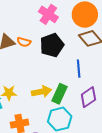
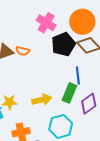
black pentagon: (52, 45) -> (63, 44), moved
green rectangle: (59, 94) -> (69, 93), moved

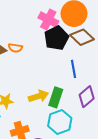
pink cross: (46, 23) -> (48, 20), moved
green rectangle: (69, 93) -> (56, 97), moved

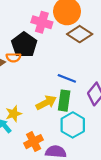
black pentagon: (56, 38) -> (24, 45), moved
blue line: (74, 69) -> (67, 78), moved, turned -48

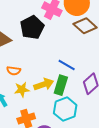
orange semicircle: (13, 57) -> (14, 71), moved
yellow star: (14, 114) -> (22, 90), moved

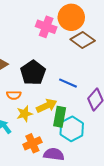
black pentagon: (32, 27) -> (33, 73), moved
green rectangle: (61, 85) -> (60, 117), moved

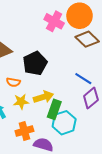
blue line: (68, 83) -> (83, 79), moved

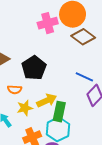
pink cross: (54, 21) -> (48, 23), turned -36
cyan hexagon: (64, 123) -> (58, 129), moved

